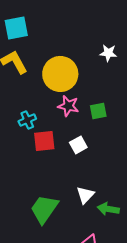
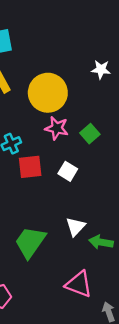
green square: (98, 111) -> (90, 134), turned -30
white square: (78, 145) -> (68, 171), turned -30

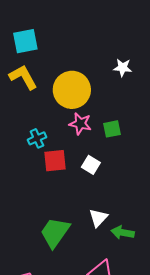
green square: (90, 134) -> (112, 129), turned 30

